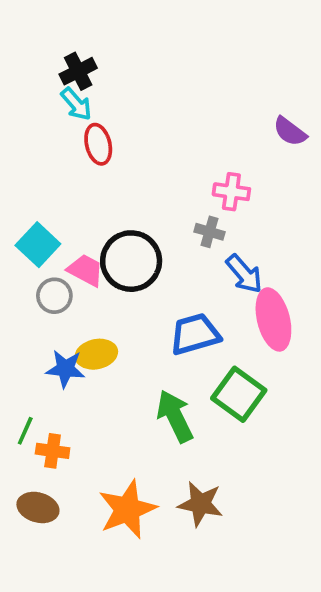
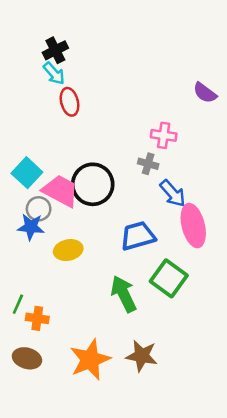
pink trapezoid: (85, 270) -> (60, 191), size x1.4
blue star: (65, 369) -> (31, 227), moved

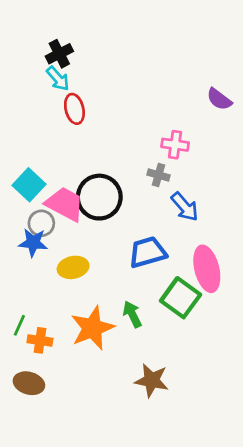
pink ellipse: (193, 226) -> (207, 269), moved
green arrow: (124, 294) -> (132, 314), size x0.7
orange star: (90, 360) -> (92, 328), moved

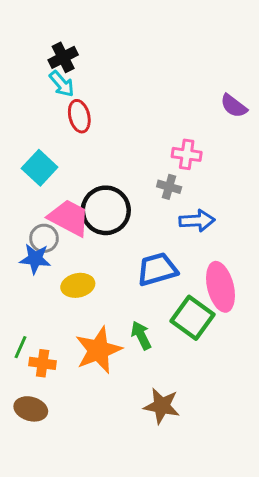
cyan square: (29, 185) -> (40, 168), moved
blue arrow: (185, 207) -> (197, 221), turned -52

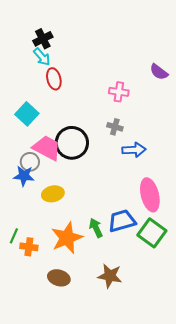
pink cross: (187, 154) -> (119, 92), moved
blue trapezoid: (157, 269) -> (122, 221), moved
green square: (193, 318) -> (152, 233), moved
brown ellipse: (31, 409) -> (59, 278), moved

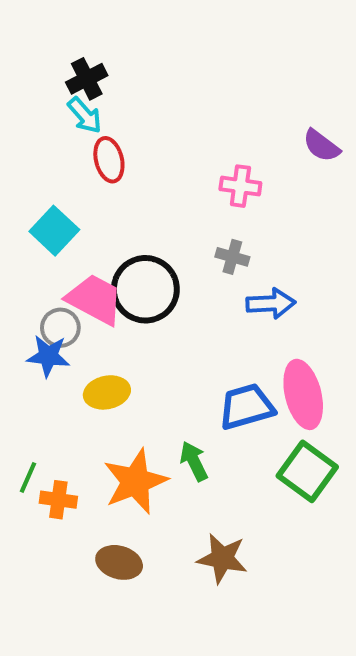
blue trapezoid: (122, 221) -> (247, 407), moved

